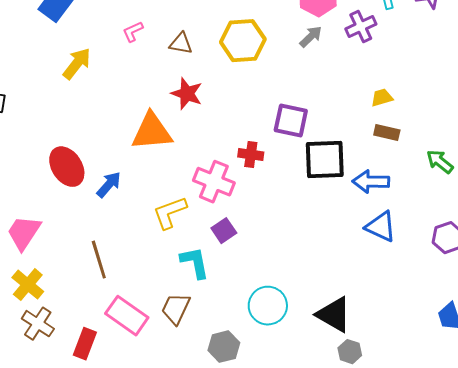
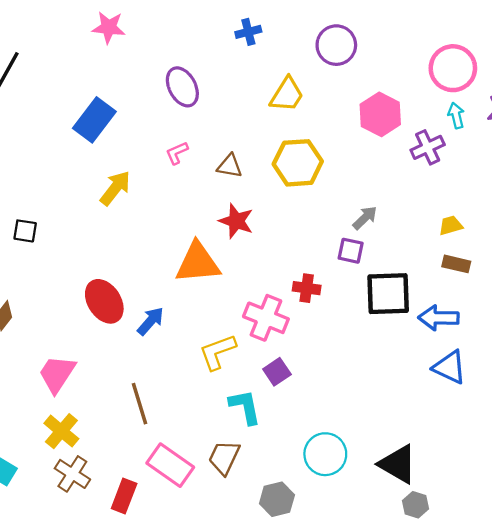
gray arrow: (311, 37) -> (365, 218), moved
purple square: (291, 121) -> (351, 251), size x0.7

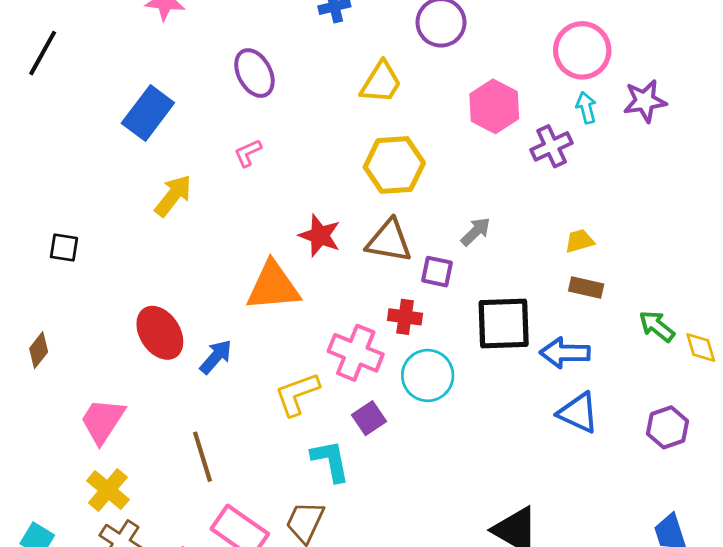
brown triangle: (230, 166) -> (389, 241), moved, size x1.5
purple square: (351, 251) -> (437, 272), moved
cyan circle: (325, 454) -> (428, 375), moved

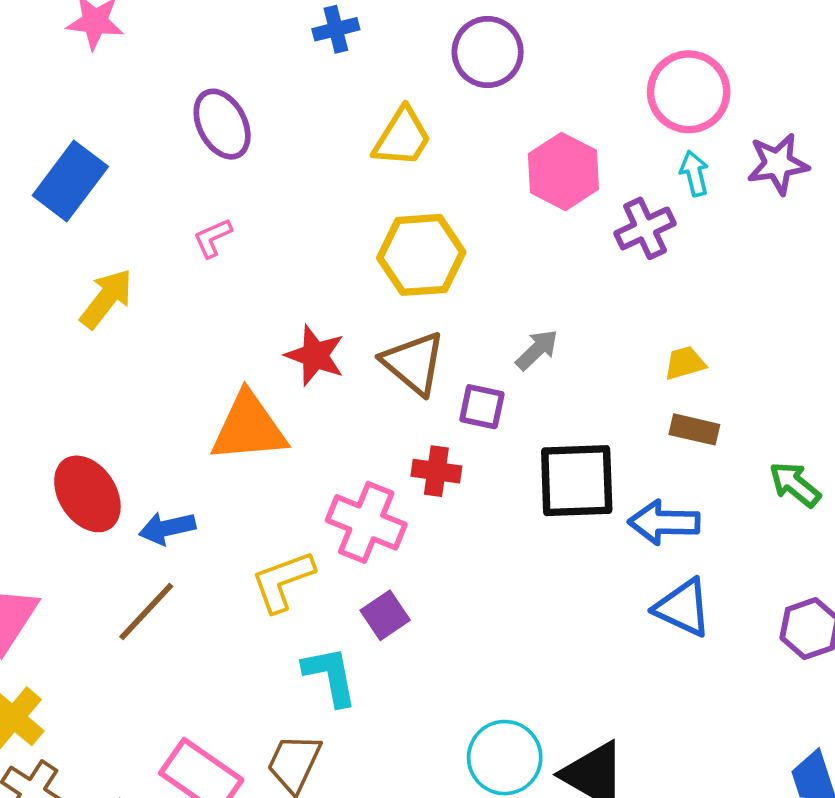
brown triangle: (389, 241) -> (414, 363), turned 30
blue arrow: (216, 357) -> (167, 528), turned -144
cyan circle: (428, 375) -> (505, 758), moved
brown line: (203, 457) -> (146, 611), moved, turned 60

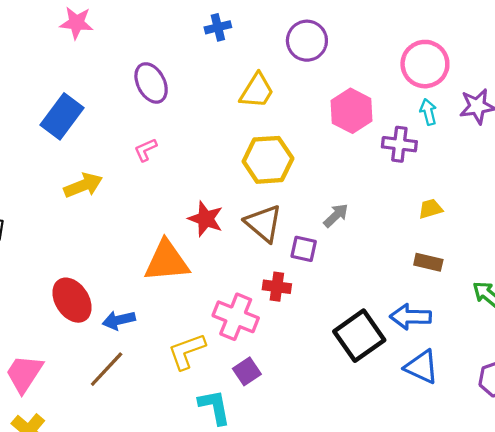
purple cross: (645, 228) -> (399, 144), turned 32
yellow arrow: (106, 299) -> (83, 185), turned 30
yellow trapezoid: (685, 363) -> (431, 209), moved
black square: (577, 481) -> (359, 336), moved, turned -33

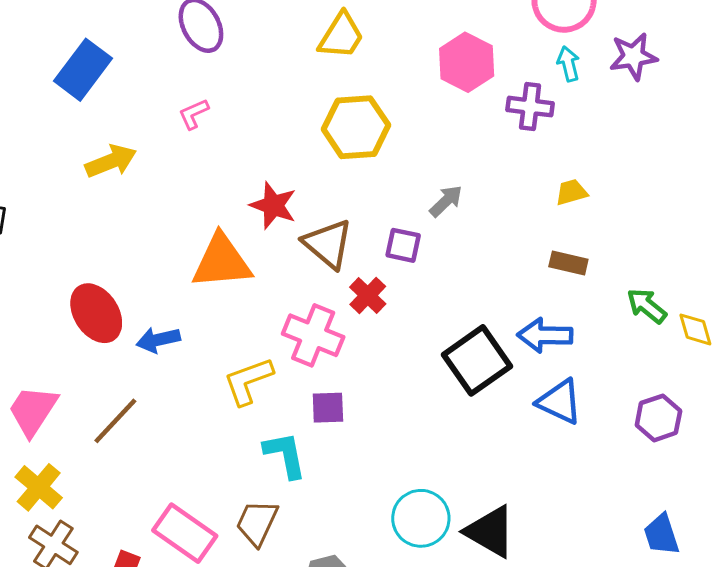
brown triangle: (264, 223) -> (328, 244), moved
red cross: (277, 287) -> (368, 295), turned 36
brown line: (107, 369) -> (115, 421), moved
purple square: (247, 371) -> (328, 408), turned 32

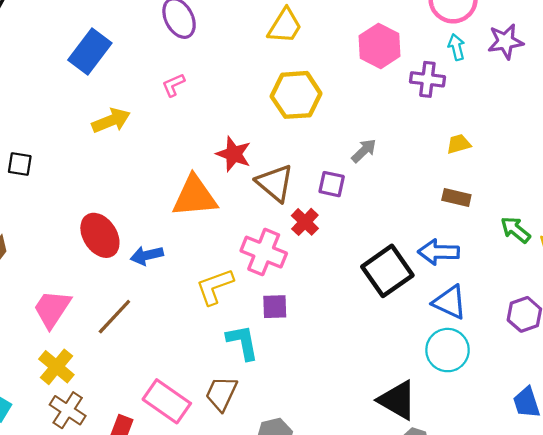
cyan circle: (421, 518) -> (448, 350), moved

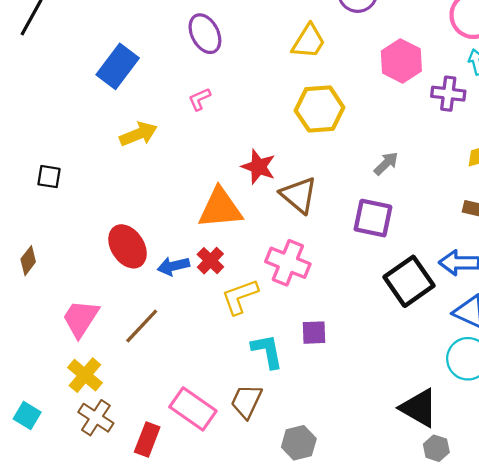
purple square: (332, 184) -> (373, 218), moved, size x1.5
red cross: (305, 222) -> (210, 261), moved
purple square: (275, 307) -> (314, 333), moved

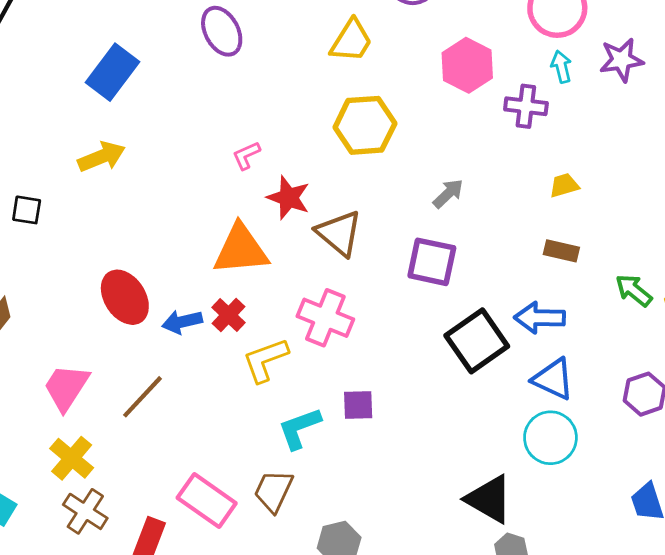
pink L-shape: (200, 99) -> (246, 155), moved
yellow arrow: (138, 134) -> (102, 157), moved
cyan L-shape: (267, 351) -> (299, 428), turned -99

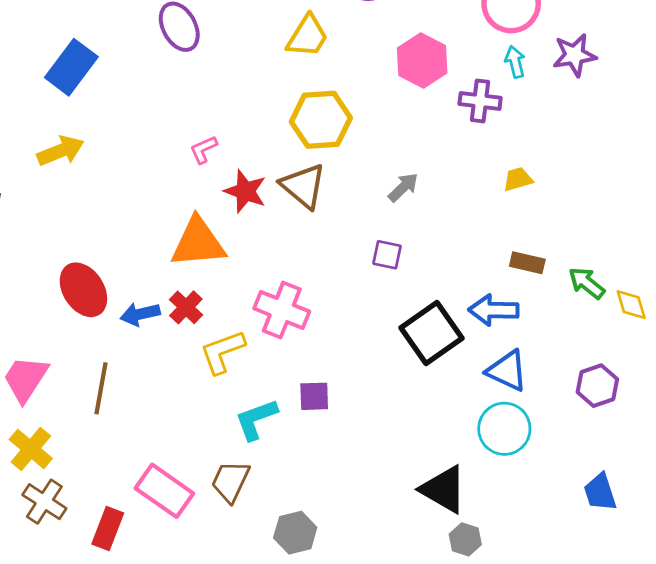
brown triangle: (339, 233) -> (303, 186), moved
brown rectangle: (561, 251) -> (527, 263), moved
purple square: (432, 262) -> (387, 255), size x0.6
brown line: (143, 397) -> (101, 388), turned -33

